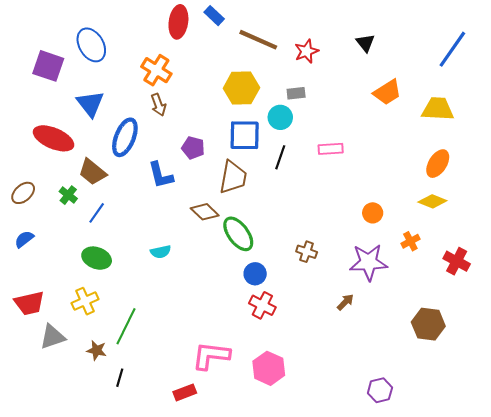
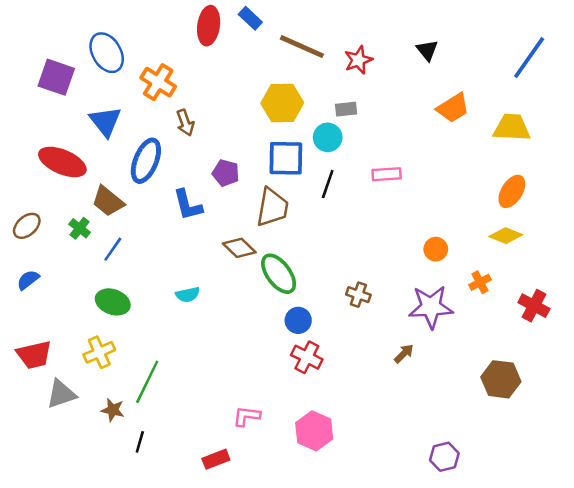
orange cross: (156, 70) -> (158, 82), moved
pink L-shape: (211, 356) -> (247, 416), size x0.6

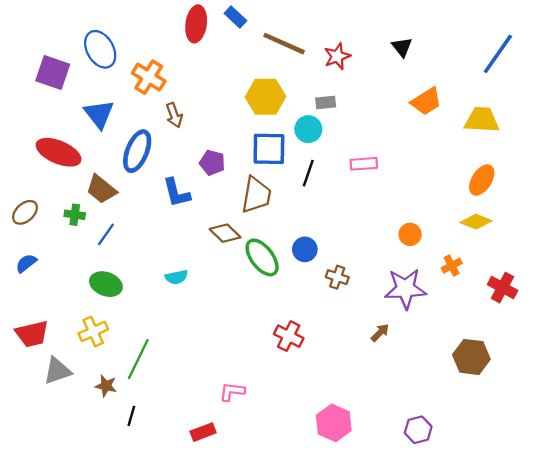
green cross: (80, 228) -> (75, 215), turned -30
blue circle: (298, 320) -> (305, 249), moved
pink hexagon: (314, 431) -> (334, 423), moved

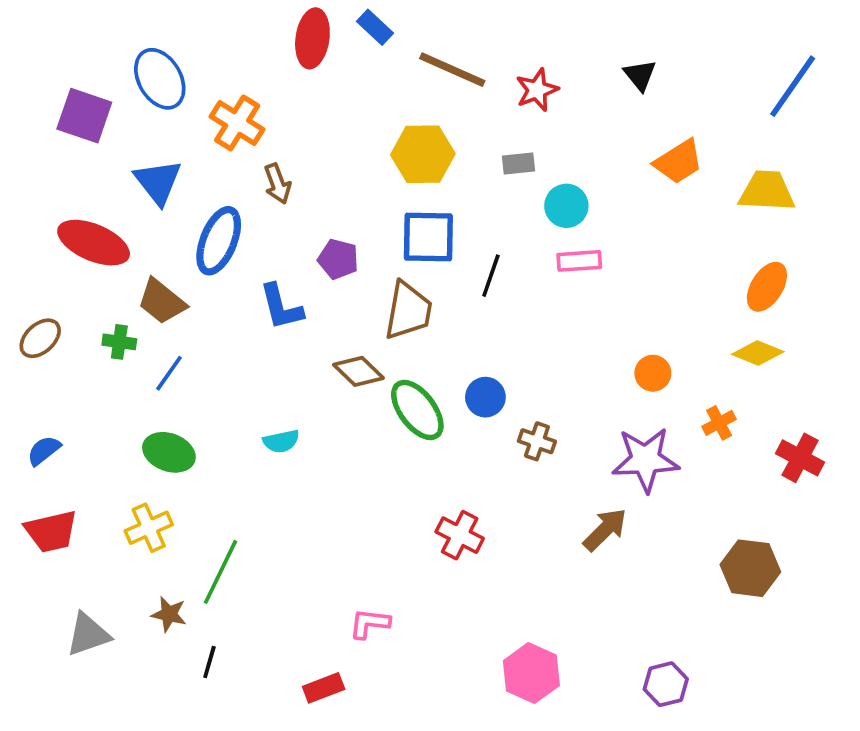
cyan circle: (308, 129) -> (566, 206), moved
blue semicircle: (26, 263) -> (44, 450), moved
brown arrow: (380, 333) -> (605, 530), size x1.5
gray triangle: (57, 371) -> (88, 634), moved

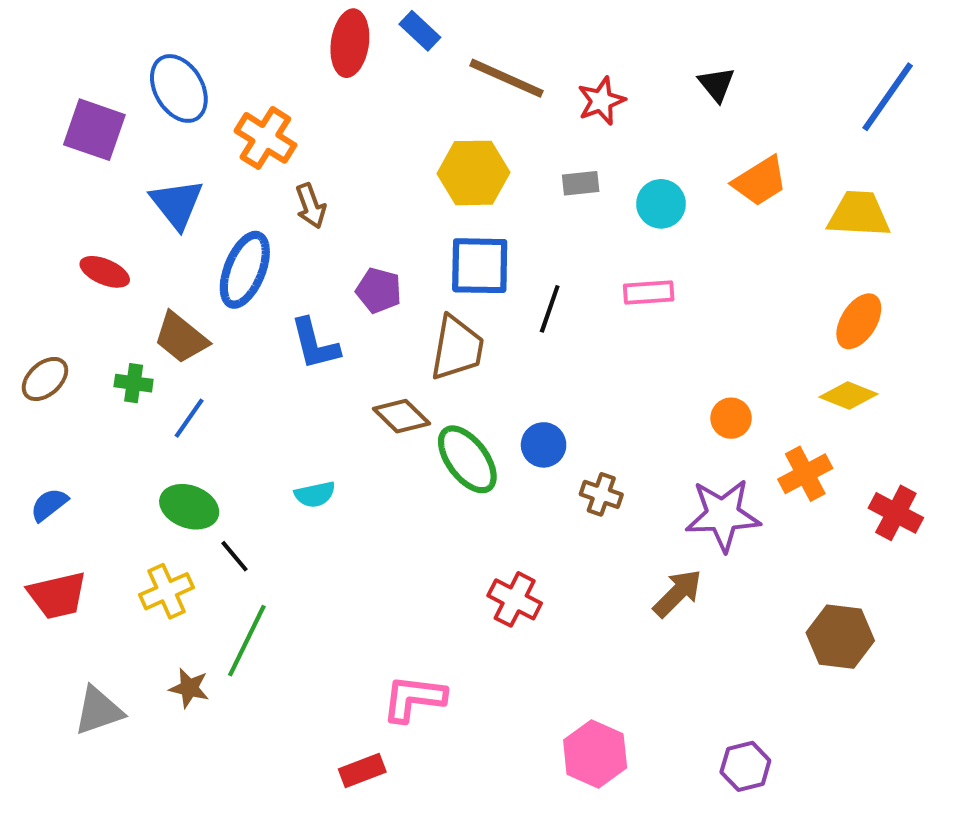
cyan circle: (566, 206) -> (661, 204), moved
red ellipse: (94, 243) -> (105, 272), size x0.6
orange cross: (719, 423) -> (805, 474), size x1.4
pink L-shape: (370, 623) -> (414, 698), size x1.4
black line: (209, 662) -> (234, 556), moved, turned -56

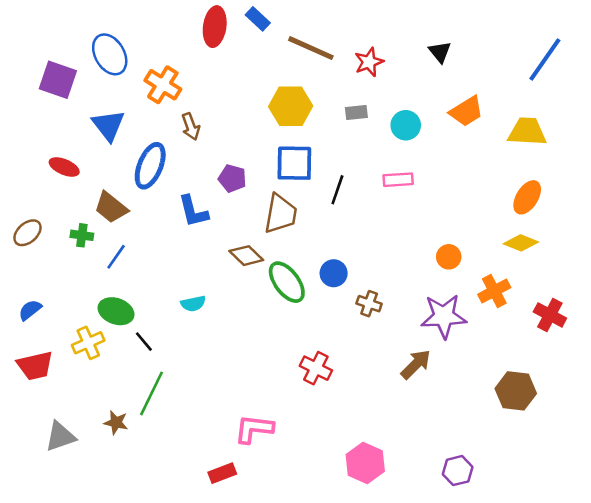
yellow cross: (167, 591) -> (88, 343), moved

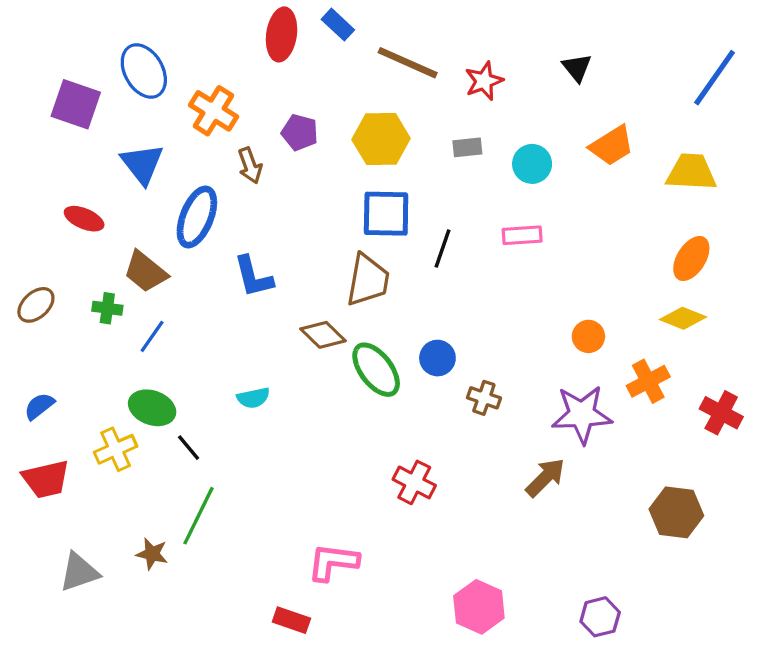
purple pentagon: (232, 178) -> (300, 132), moved
red rectangle: (222, 473) -> (291, 620), turned 40

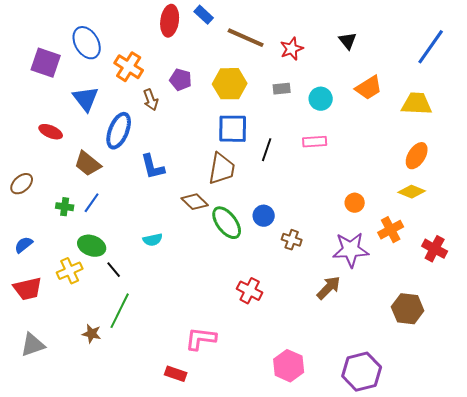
green cross: (107, 308) -> (65, 207), moved
gray triangle: (79, 572) -> (33, 345), moved
purple hexagon: (600, 617) -> (362, 372), size x1.6

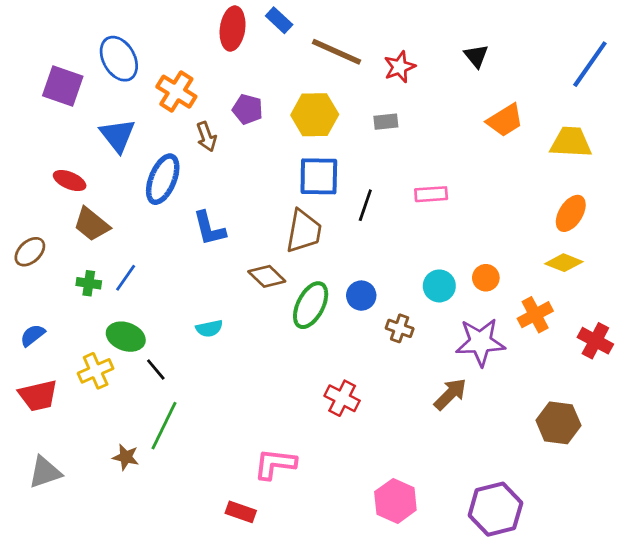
cyan circle: (321, 99) -> (439, 286), moved
brown trapezoid: (88, 164) -> (91, 224), moved
green ellipse: (227, 223) -> (311, 305), turned 64

